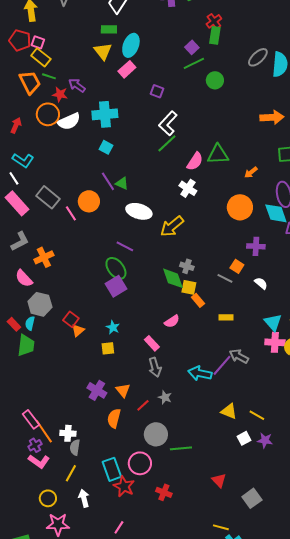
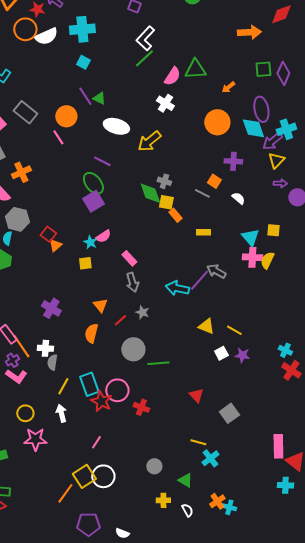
pink line: (71, 213) -> (58, 137), moved
pink semicircle: (172, 321) -> (103, 236), moved
purple cross: (97, 390) -> (51, 308), moved
pink circle: (140, 463) -> (117, 390), moved
yellow line: (71, 473) -> (63, 386), moved

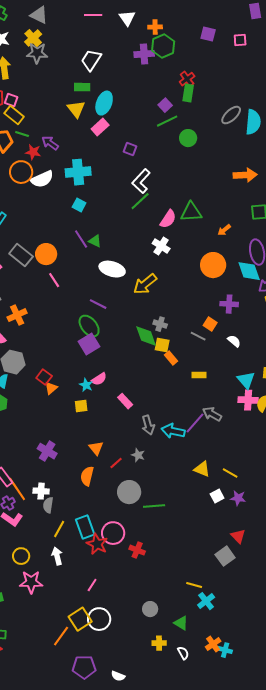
orange circle: (66, 116) -> (46, 254), moved
gray arrow: (132, 282) -> (148, 425), moved
red triangle: (196, 395) -> (238, 536), moved

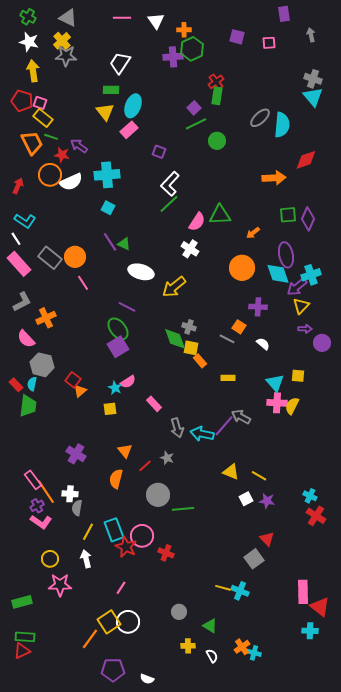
cyan cross: (206, 601) -> (240, 591), moved, turned -30

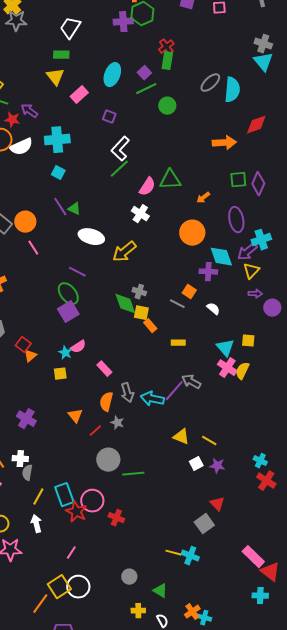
cyan ellipse: (133, 106) -> (112, 75), moved
cyan diamond: (278, 274) -> (221, 257), moved
pink cross: (277, 403) -> (227, 368), turned 30
orange semicircle: (116, 479) -> (106, 402), moved
pink rectangle: (303, 592) -> (253, 557), turned -45

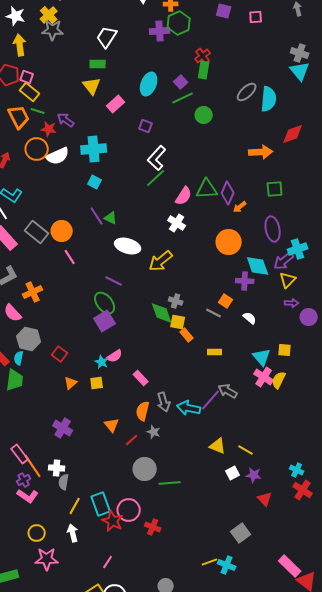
purple diamond: (258, 184) -> (228, 193), moved
orange triangle: (30, 356) -> (71, 383), moved
red triangle: (217, 504) -> (265, 499), moved
yellow line: (173, 553) -> (210, 562), turned -35

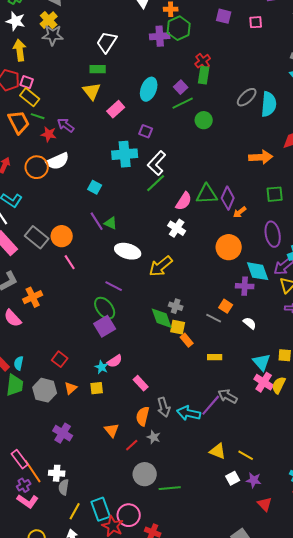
orange circle: (37, 149) -> (37, 167), moved
cyan cross: (94, 149) -> (125, 154), moved
gray hexagon: (29, 339) -> (45, 390), moved

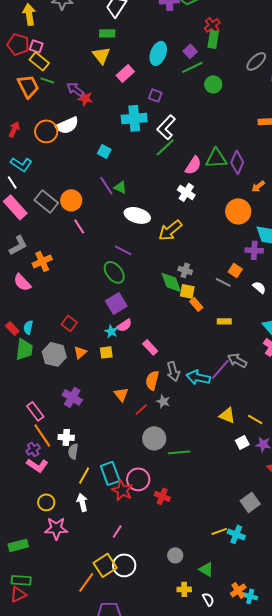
red star: (49, 134) -> (85, 98), moved
orange arrow: (240, 212) -> (258, 186), moved
purple square: (105, 326) -> (116, 303), moved
pink rectangle: (20, 459) -> (35, 411), moved

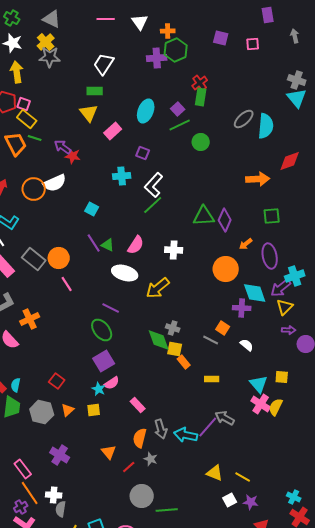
cyan cross: (134, 118) -> (122, 176), size x0.7
pink semicircle: (193, 165) -> (136, 245), moved
white cross: (186, 192) -> (174, 250), turned -30

